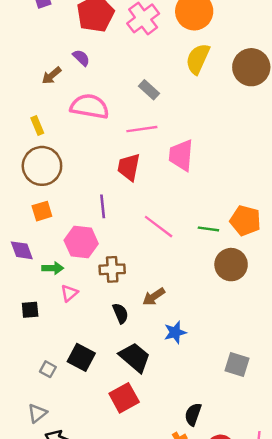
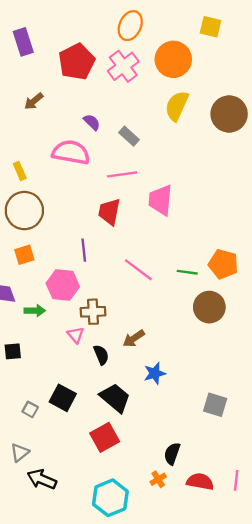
purple semicircle: (81, 58) -> (92, 122), moved
brown arrow: (52, 76) -> (34, 101), moved
pink triangle: (69, 293) -> (76, 335), moved, turned -30

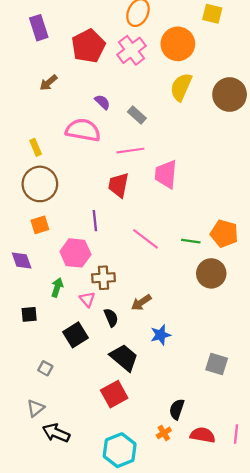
green arrow: (35, 311) -> (57, 287), moved, turned -72
black square: (63, 398) -> (75, 335), moved, turned 30

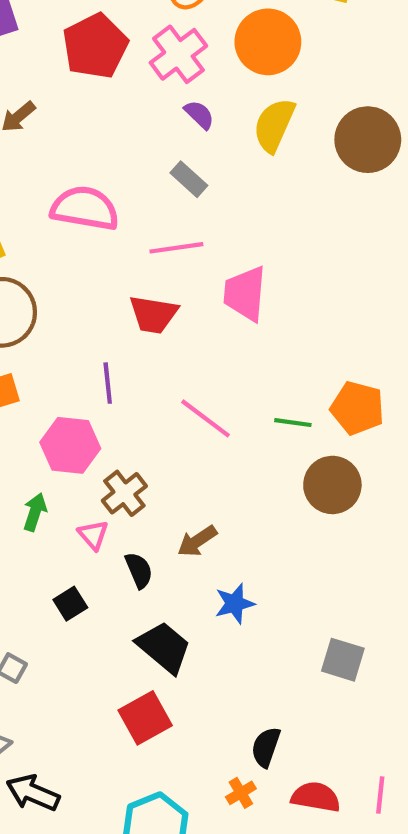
purple semicircle: (102, 102) -> (199, 115), moved
red trapezoid: (119, 185) -> (153, 314), turned -92
brown cross: (103, 278) -> (124, 493), turned -35
black square: (75, 335) -> (70, 604), size x0.7

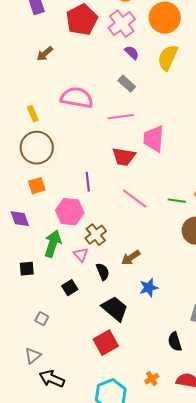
red trapezoid: (153, 314) -> (124, 157), moved
green arrow: (35, 512) -> (53, 244), size x1.5
black semicircle: (266, 747) -> (175, 342), moved, turned -36

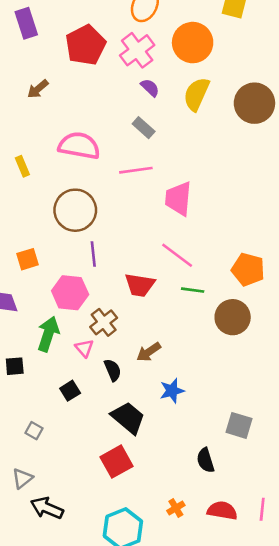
brown circle: (37, 148) -> (75, 210), moved
red trapezoid: (124, 157) -> (140, 285), moved
pink line: (135, 199) -> (177, 255), moved
green line: (177, 201) -> (193, 290), moved

